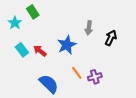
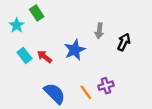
orange line: (77, 73) -> (86, 92), moved

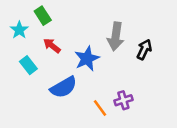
gray arrow: (99, 31) -> (116, 36), size x1.5
red arrow: (45, 57) -> (52, 46), moved
blue semicircle: (55, 93) -> (64, 87), moved, turned 105

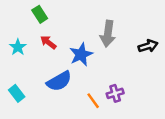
cyan star: (19, 30) -> (18, 47), moved
black arrow: (144, 49) -> (148, 46), moved, turned 48
cyan rectangle: (28, 65) -> (17, 93), moved

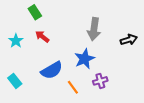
blue star: (81, 54) -> (84, 59), moved
orange line: (93, 101) -> (73, 87), moved

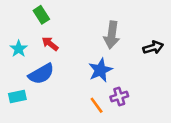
blue semicircle: (52, 70) -> (41, 74), moved
cyan rectangle: (15, 81) -> (17, 97), turned -64
orange line: (73, 87) -> (97, 105), moved

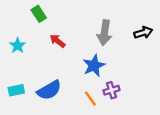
red arrow: (50, 44) -> (57, 41), moved
black arrow: (153, 47) -> (143, 33), moved
blue semicircle: (41, 74) -> (49, 90), moved

